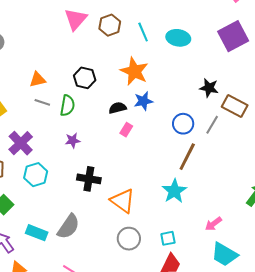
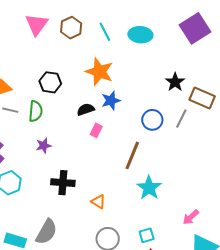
black star: (209, 88) -> (175, 82), turned 30
brown line: (187, 157) -> (132, 155), moved
orange triangle: (123, 201) -> (98, 202), size x0.6

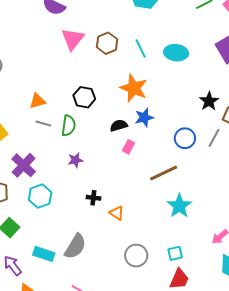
brown line: (132, 155) -> (164, 173), turned 40
black cross: (63, 183) -> (93, 198), size x0.6
orange triangle: (98, 202) -> (117, 213), moved

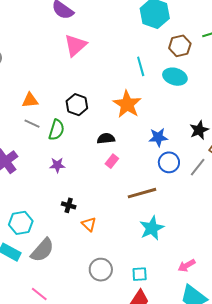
brown hexagon: (107, 43) -> (180, 46), moved
blue star: (144, 117) -> (158, 137), moved
cyan hexagon: (40, 196) -> (21, 223), moved

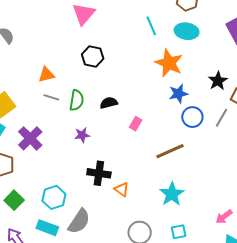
orange star: (127, 104) -> (169, 63), moved
black hexagon: (77, 105) -> (93, 56), moved
black semicircle: (106, 138) -> (109, 103), moved
black cross: (69, 205) -> (99, 173), size x1.6
cyan star: (152, 228) -> (172, 194), moved

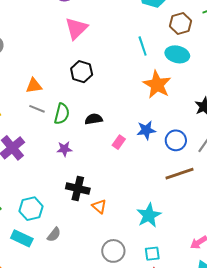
blue star: (178, 94) -> (146, 130), moved
brown line: (170, 151) -> (180, 174), moved
gray semicircle: (79, 221) -> (54, 235), size x0.6

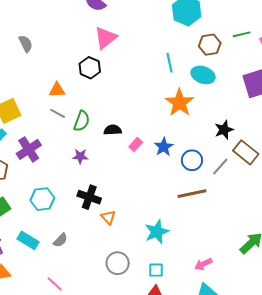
black hexagon: (82, 72) -> (90, 68), moved
blue star: (146, 130) -> (164, 147), turned -30
pink rectangle: (119, 142) -> (136, 145), moved
cyan hexagon: (31, 209) -> (42, 199), moved

